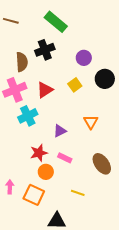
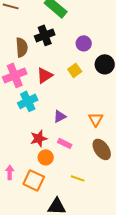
orange triangle: (91, 122) -> (96, 119), moved

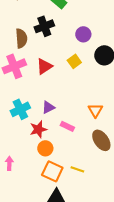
cyan cross: (28, 101) -> (20, 109), moved
purple triangle: (60, 116) -> (48, 107), moved
pink rectangle: (65, 143) -> (67, 126), moved
orange square: (34, 180) -> (52, 171), moved

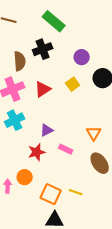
cyan cross: (20, 109) -> (15, 120), moved
orange circle: (45, 148) -> (25, 177), moved

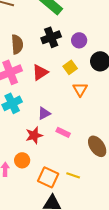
black cross: (43, 49) -> (51, 37), moved
orange triangle: (94, 133) -> (80, 89), moved

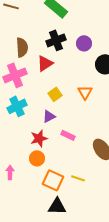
yellow square: (70, 67) -> (55, 94), moved
red triangle: (40, 72) -> (45, 63), moved
orange circle: (22, 160) -> (37, 158), moved

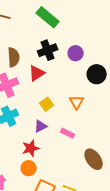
pink rectangle: (68, 135) -> (68, 133), moved

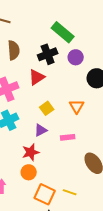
green rectangle: (48, 17) -> (63, 32), moved
brown semicircle: (14, 57) -> (14, 50), moved
pink rectangle: (68, 133) -> (68, 137), turned -32

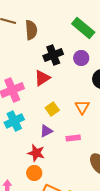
green rectangle: (63, 32) -> (83, 28), moved
brown semicircle: (14, 50) -> (31, 30), moved
red star: (31, 152) -> (36, 153), turned 30

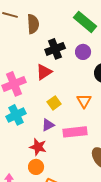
pink rectangle: (73, 138) -> (75, 132), size x1.6

